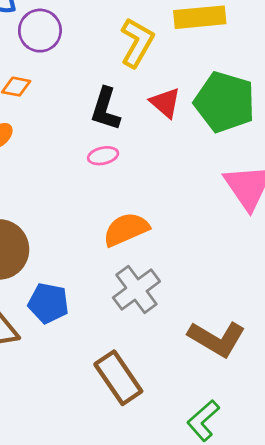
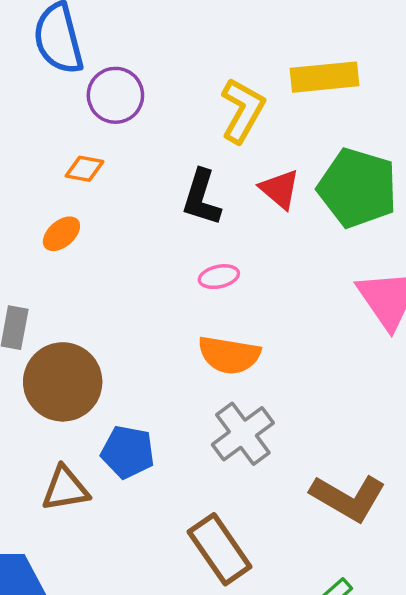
pink ellipse: (103, 156) -> (219, 277), moved
orange semicircle: (126, 229) -> (229, 355), turned -147

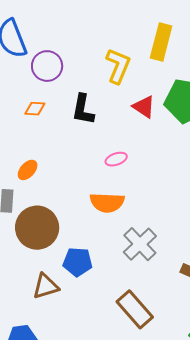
yellow rectangle: (325, 77) -> (161, 42), turned -63
black L-shape: (201, 198) -> (83, 109), moved
orange ellipse: (61, 234) -> (28, 170), moved
orange semicircle: (229, 355) -> (107, 203), moved

